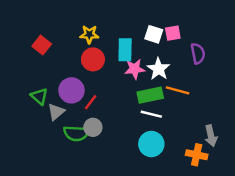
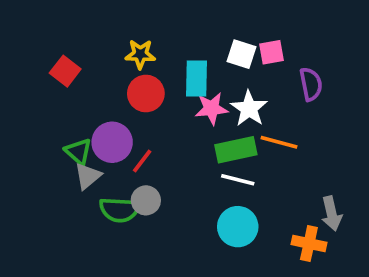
green triangle: (39, 96) -> (78, 152), moved

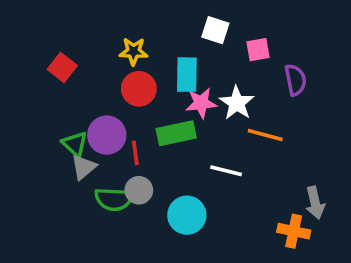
white square: (241, 54) -> (215, 30), moved
green rectangle: (236, 150) -> (176, 133), moved
red line: (142, 161) -> (135, 153), turned -45
cyan circle: (238, 227) -> (187, 215), moved

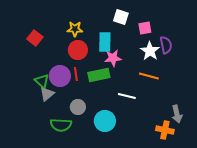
white star: (237, 103) -> (150, 51), moved
red line: (135, 153) -> (76, 74), moved
green semicircle: (114, 199) -> (61, 125), moved

